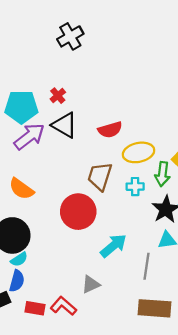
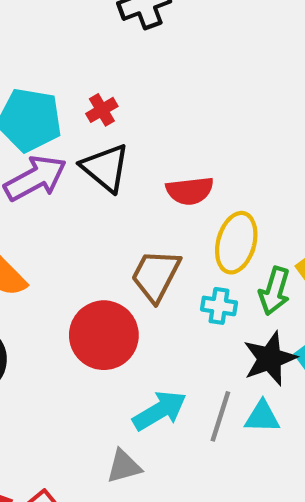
yellow ellipse: (139, 152) -> (236, 243), turned -72
gray line: (146, 266) -> (220, 416), moved
gray triangle: (91, 284) -> (124, 466), moved

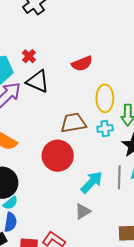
red semicircle: (190, 191) -> (82, 64), moved
brown trapezoid: (156, 276) -> (73, 123), turned 68

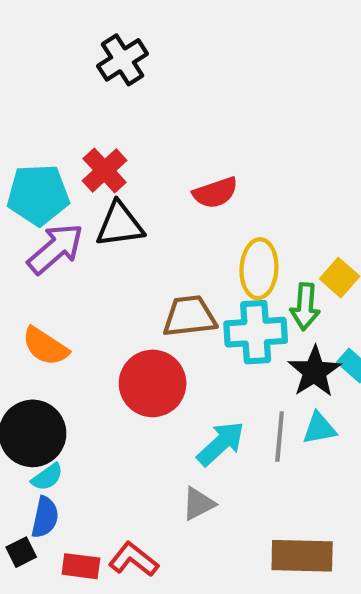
red cross: (29, 56) -> (105, 170), size x1.5
black triangle: (38, 81) -> (120, 225), turned -35
cyan cross: (105, 128) -> (256, 332), size x1.8

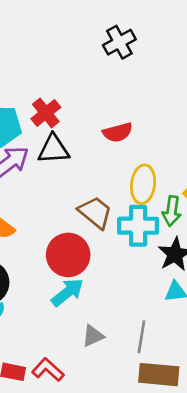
black cross: (123, 60) -> (119, 42), moved
brown trapezoid: (189, 316) -> (95, 212), turned 42
gray line: (280, 437) -> (141, 337), moved
cyan arrow: (221, 444) -> (67, 292), moved

